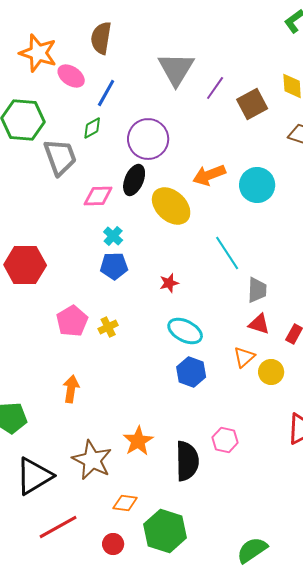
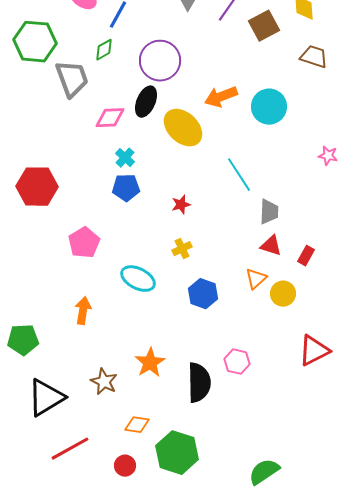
yellow cross: (108, 327) -> (182, 249), moved
cyan ellipse: (185, 331) -> (138, 279), moved
brown star: (92, 460) -> (104, 382), size x0.7

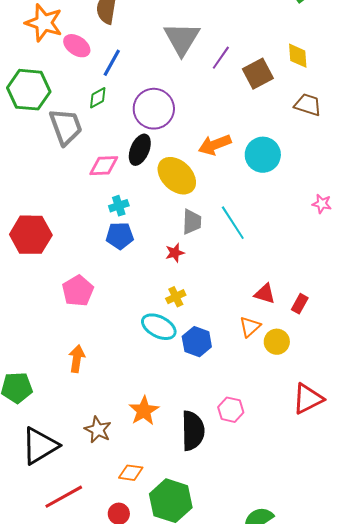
cyan cross: (125, 158) -> (119, 206), turned 30
gray trapezoid: (269, 212) -> (192, 222), moved
cyan ellipse: (138, 279) -> (159, 327), moved

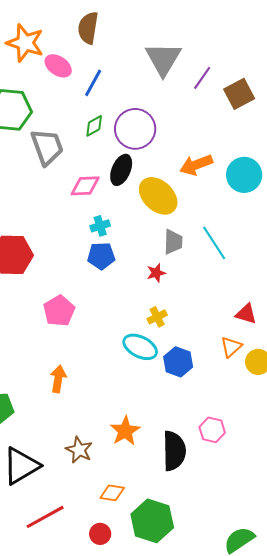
green diamond: (98, 98) -> (94, 126), moved

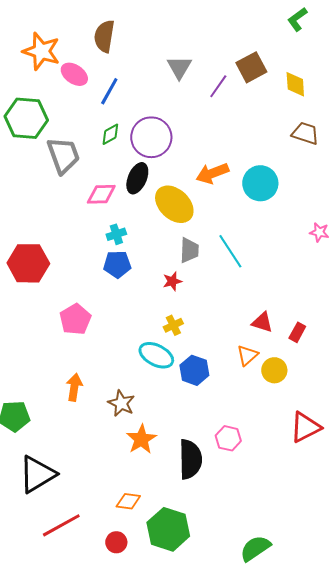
gray triangle: (163, 59) -> (179, 67), size x0.7
brown square: (239, 94) -> (251, 67), moved
brown star: (79, 450) -> (121, 403), moved

